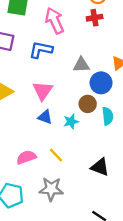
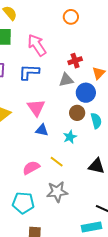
red cross: (95, 18) -> (75, 61), moved
cyan star: (71, 121) -> (70, 137), moved

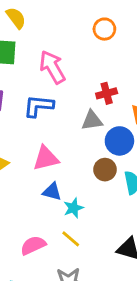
pink triangle: (36, 108) -> (46, 158), turned 48
cyan star: (70, 137) -> (73, 208), moved

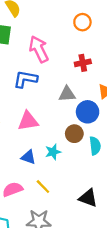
red cross: (107, 93) -> (83, 63), moved
blue triangle: (52, 192) -> (28, 157), moved
cyan star: (73, 208) -> (53, 152), moved

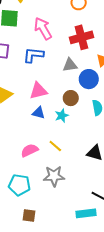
red cross: (83, 63) -> (81, 37), size x1.6
brown circle: (74, 134) -> (71, 98), moved
blue triangle: (28, 157) -> (39, 113), moved

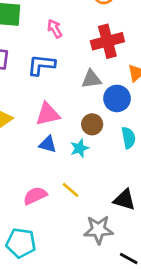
pink arrow: (43, 28) -> (55, 29), size x0.6
gray star: (54, 176) -> (98, 230), moved

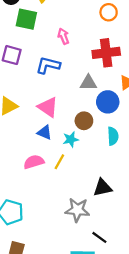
pink triangle: (48, 114) -> (48, 107), turned 40
yellow line: (71, 190) -> (59, 162), moved, turned 70
pink semicircle: (35, 196) -> (34, 162), moved
black triangle: (125, 200) -> (103, 188), turned -36

